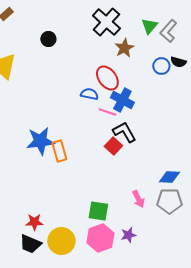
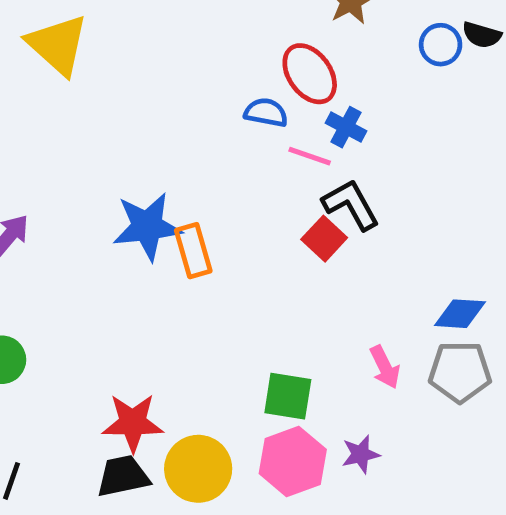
blue cross: (122, 100) -> (346, 127), size x0.7
red star: (34, 222) -> (133, 423), size x1.4
black trapezoid: (30, 244) -> (123, 476), turned 145

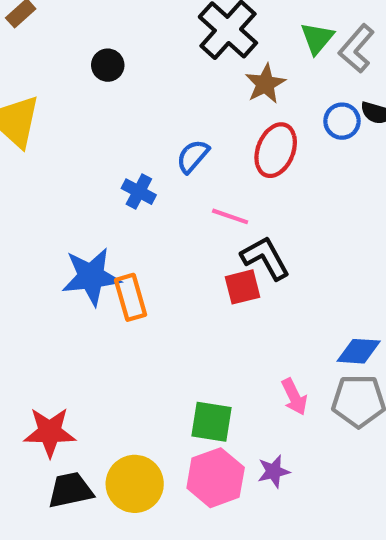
red ellipse: (310, 74) -> (276, 150), moved, turned 58
blue semicircle: (266, 113) -> (193, 156), moved, turned -60
blue cross: (346, 127) -> (139, 192), moved
red square: (324, 239) -> (242, 287), turned 33
red star: (133, 423) -> (50, 432), moved

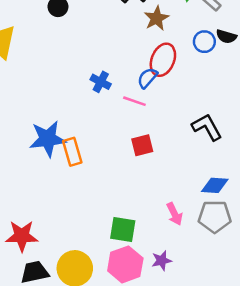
blue semicircle: (193, 156) -> (147, 78), moved
blue cross: (139, 192) -> (101, 82), moved
black L-shape: (265, 258) -> (207, 127), moved

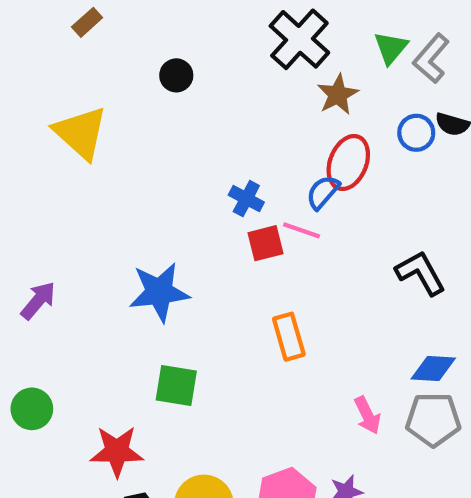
red square: (142, 145) -> (265, 243), moved
orange rectangle: (72, 152) -> (289, 337), moved
green square: (123, 229) -> (176, 385), moved

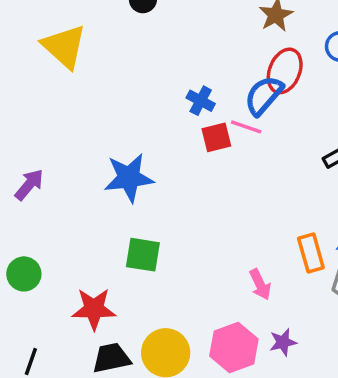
blue semicircle: (323, 192) -> (264, 95), size x1.4
orange rectangle: (289, 337) -> (311, 253), moved
pink arrow: (367, 415) -> (260, 284), moved

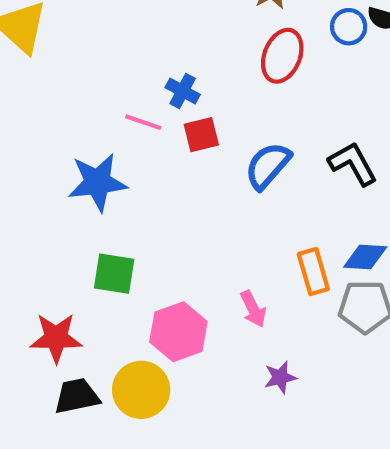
blue semicircle: (264, 95) -> (268, 166), moved
pink line: (246, 127) -> (143, 122), moved
pink hexagon: (234, 347) -> (178, 332), moved

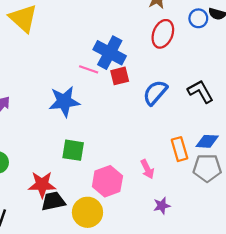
blue cross: (183, 91) -> (110, 53), size x1.8
black trapezoid: (77, 396) -> (53, 201), moved

